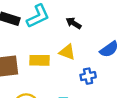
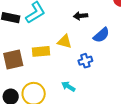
black arrow: (74, 23) -> (81, 16), moved, turned -32

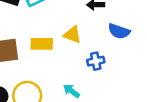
blue semicircle: (101, 35) -> (119, 31), turned 54

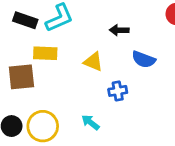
yellow rectangle: (42, 44) -> (45, 53), moved

